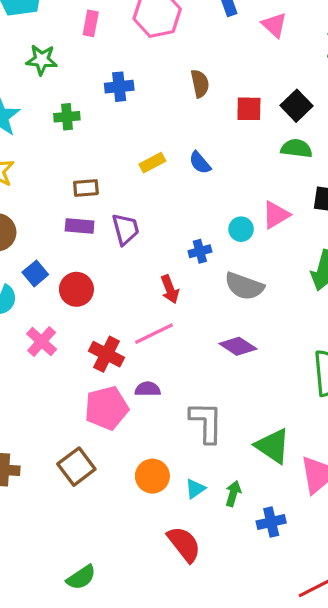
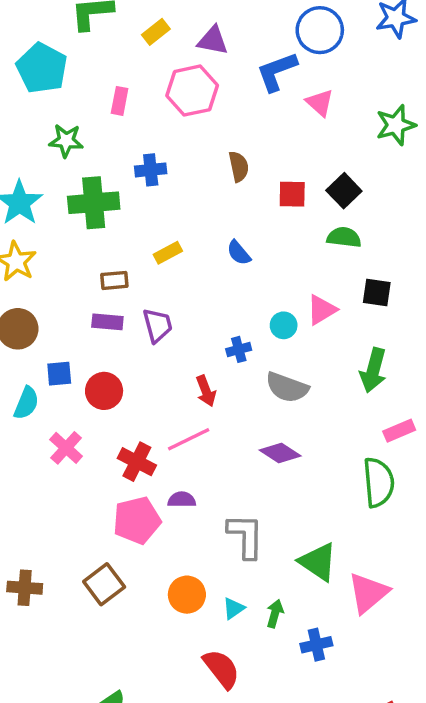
green cross: (67, 117) -> (94, 203), size x1.8
yellow rectangle: (152, 163) -> (168, 253), moved
blue square: (35, 273) -> (59, 374), turned 35

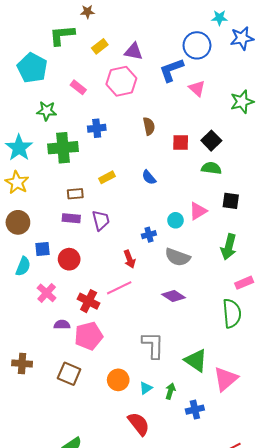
pink rectangle: (120, 101) -> (78, 87), turned -63
purple semicircle: (182, 500) -> (62, 325), moved
brown square: (104, 584) -> (69, 374), turned -30
brown cross: (25, 588) -> (22, 364), moved

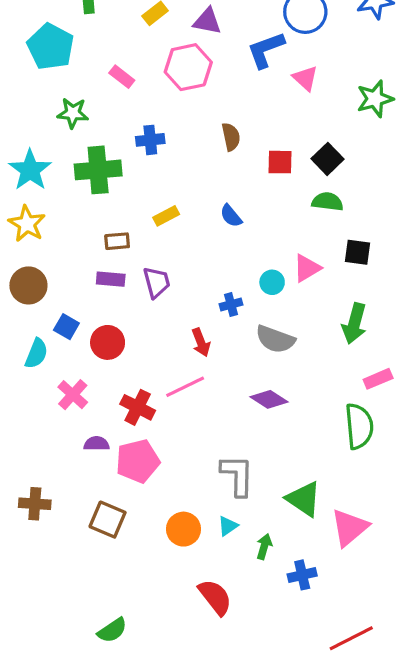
blue square: (43, 249) -> (66, 327), turned 35
cyan triangle: (146, 388) -> (228, 526), moved

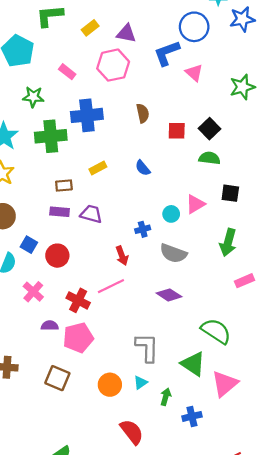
blue cross: (150, 140) -> (87, 115), size x1.6
purple trapezoid: (157, 282) -> (91, 214), turned -60
green semicircle: (359, 426) -> (216, 331), moved, turned -52

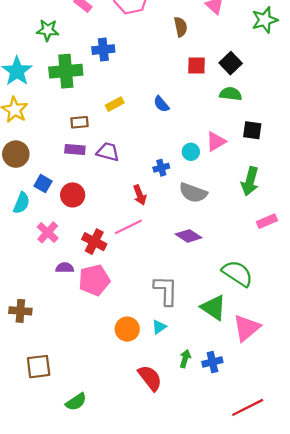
brown semicircle: (143, 113) -> (181, 27), moved
blue cross: (87, 115) -> (103, 50), size x0.7
brown square: (57, 378) -> (39, 367), moved, turned -30
green arrow: (166, 397) -> (185, 359), moved

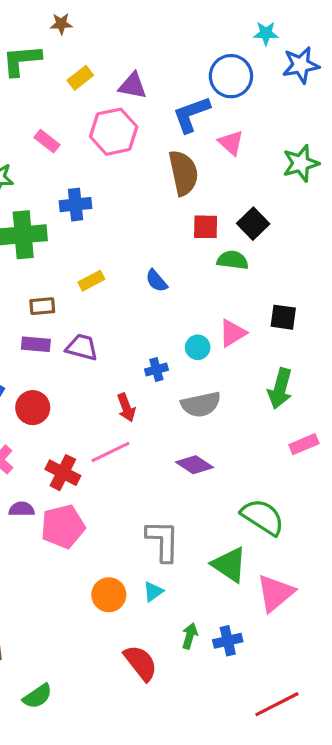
brown semicircle: (181, 27) -> (183, 173), size x1.6
green semicircle: (231, 94) -> (233, 260), moved
gray semicircle: (193, 193) -> (201, 404), turned -32

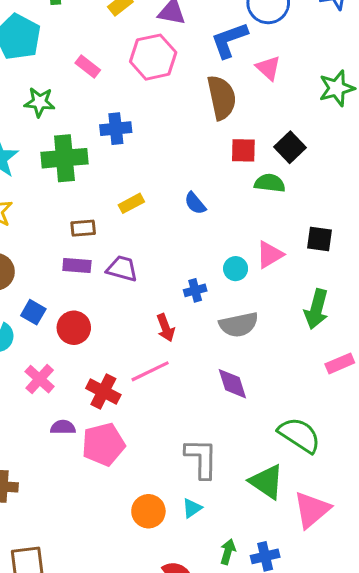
purple diamond: (194, 465) -> (232, 384), turned 39

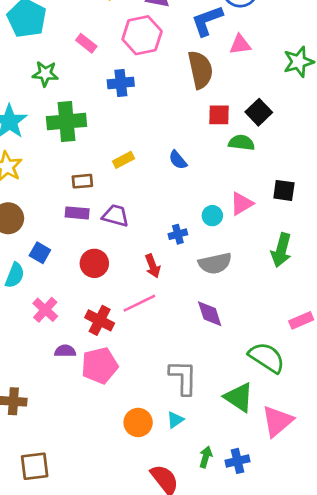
pink triangle: (268, 68) -> (240, 45), turned -50
blue cross: (116, 129) -> (121, 83), moved
red circle: (74, 328) -> (94, 263), moved
pink rectangle: (340, 363) -> (301, 320), moved

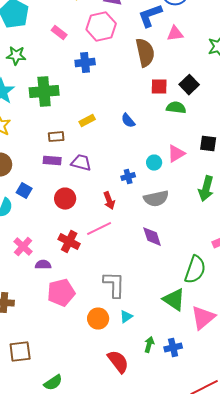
green star: (45, 74) -> (16, 56), moved
pink cross: (45, 310) -> (23, 247), moved
green semicircle: (267, 358) -> (195, 270), turned 76
pink pentagon: (100, 365) -> (61, 293), moved
gray L-shape: (183, 377) -> (114, 285), moved

